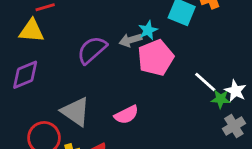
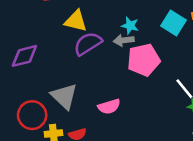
cyan star: (148, 30) -> (130, 26), moved, turned 30
yellow triangle: (32, 31) -> (76, 21), moved

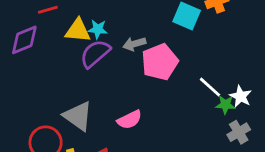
cyan star: (130, 26) -> (98, 29), moved
purple diamond: (24, 56) -> (24, 40), moved

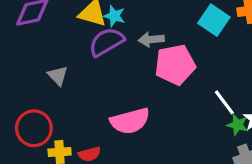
gray triangle: (78, 116) -> (58, 76), moved, size x0.6
pink semicircle: (130, 120) -> (130, 121), size x1.4

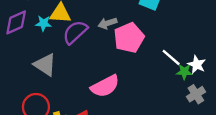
cyan star: (114, 16) -> (43, 23), moved
gray triangle: (58, 76) -> (45, 65), size x1.5

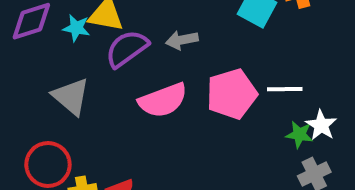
pink pentagon: (129, 38) -> (232, 94), moved
white line: (171, 57) -> (285, 89), moved, turned -48
pink semicircle: (105, 86) -> (163, 100), moved

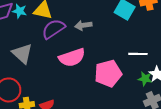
cyan star: (76, 28) -> (19, 11), moved
pink pentagon: (232, 94) -> (108, 73), moved

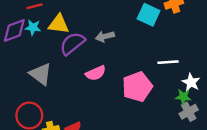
pink semicircle: (72, 58) -> (96, 73), size x0.7
green star: (145, 79) -> (183, 97), moved

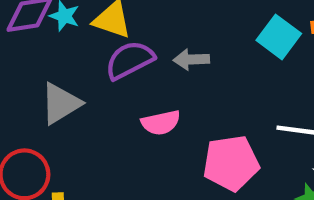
gray triangle: (41, 74) -> (61, 103), turned 40

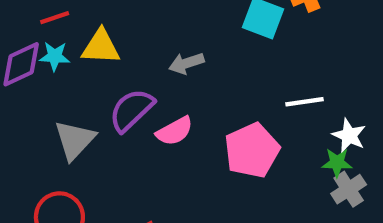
purple semicircle: (130, 60) -> (131, 110), moved

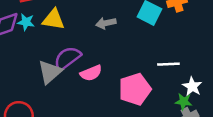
gray arrow: (186, 63) -> (106, 23), moved
gray triangle: (75, 140) -> (50, 72), moved

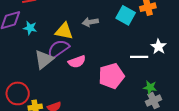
yellow triangle: (53, 20) -> (64, 31), moved
cyan star: (26, 22) -> (30, 28), moved
white star: (192, 86) -> (158, 47), moved

